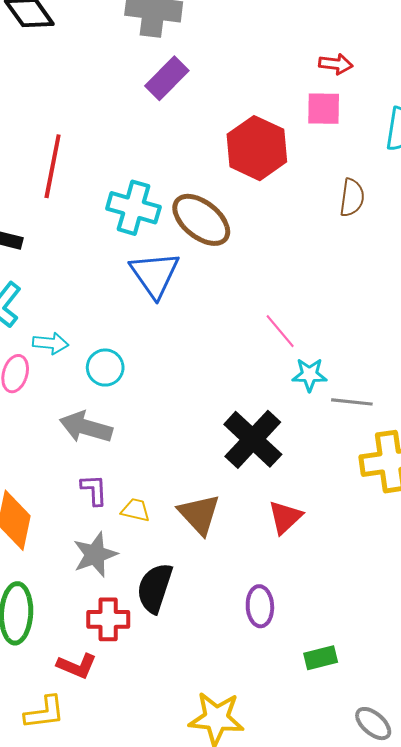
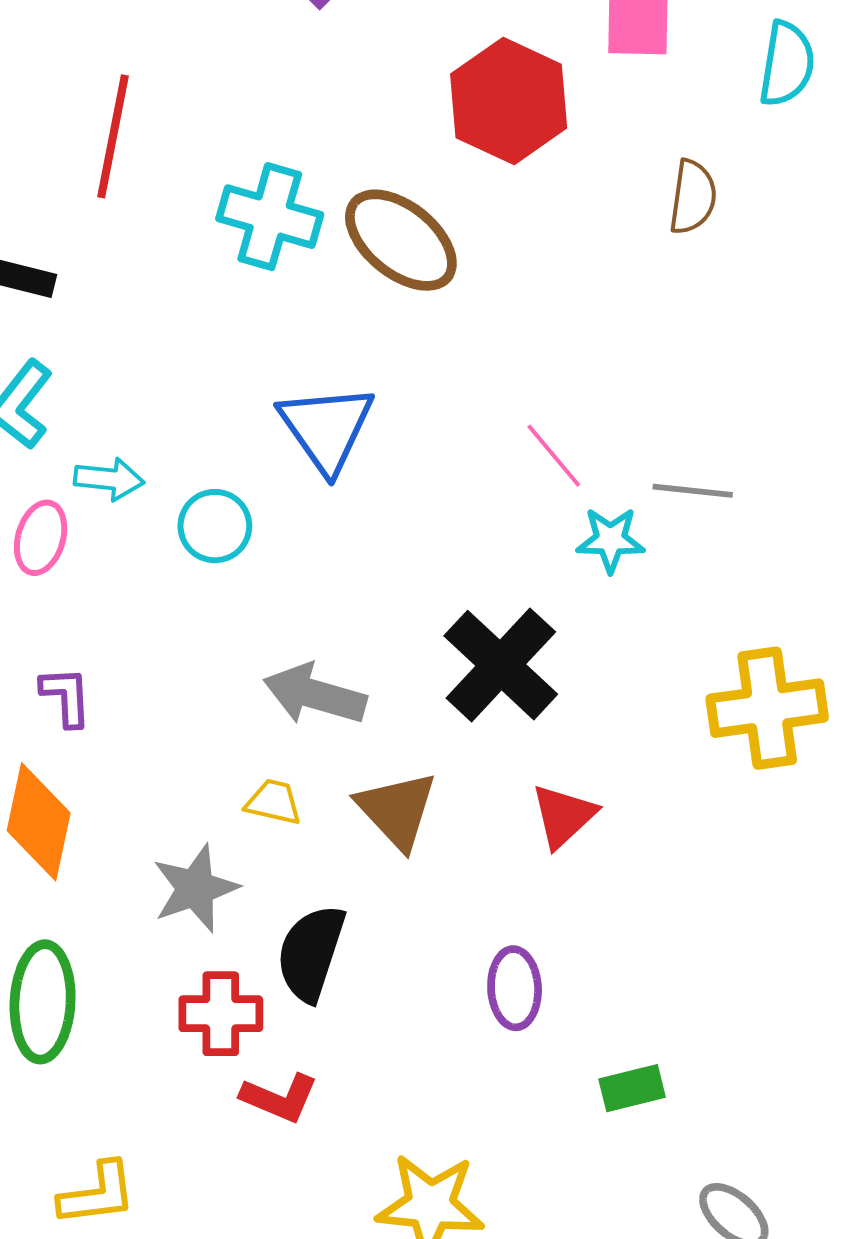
blue triangle: (155, 274) -> (327, 428), moved
gray line: (352, 402) -> (693, 491), moved
gray arrow: (86, 427) -> (315, 694), moved
purple L-shape: (94, 490) -> (66, 696), moved
red L-shape: (77, 666) -> (280, 1098), moved

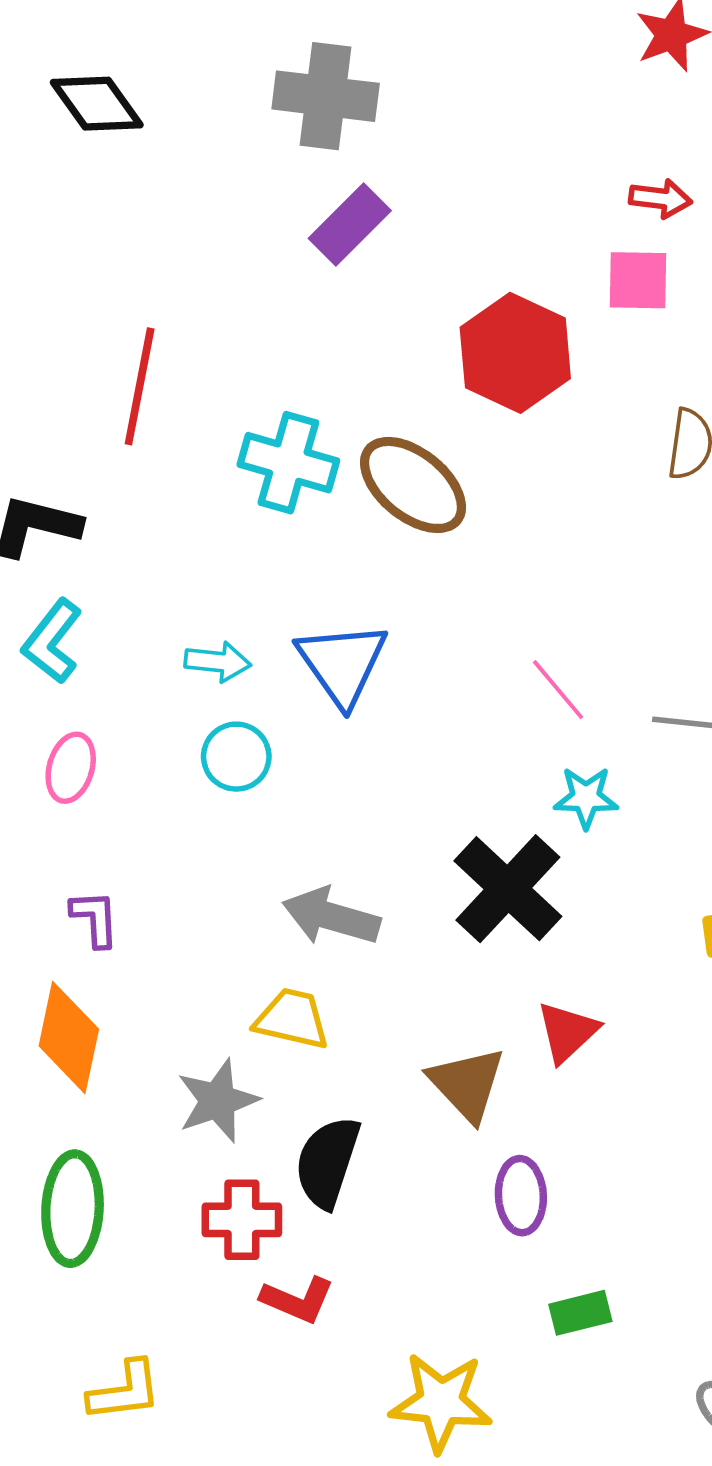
cyan arrow: (109, 479) -> (218, 662), moved
cyan star: (610, 540) -> (586, 797), moved
yellow trapezoid: (274, 802) -> (292, 1019), size x1.4
brown triangle: (397, 810) -> (467, 1084), moved
green rectangle: (632, 1088) -> (580, 1313), moved

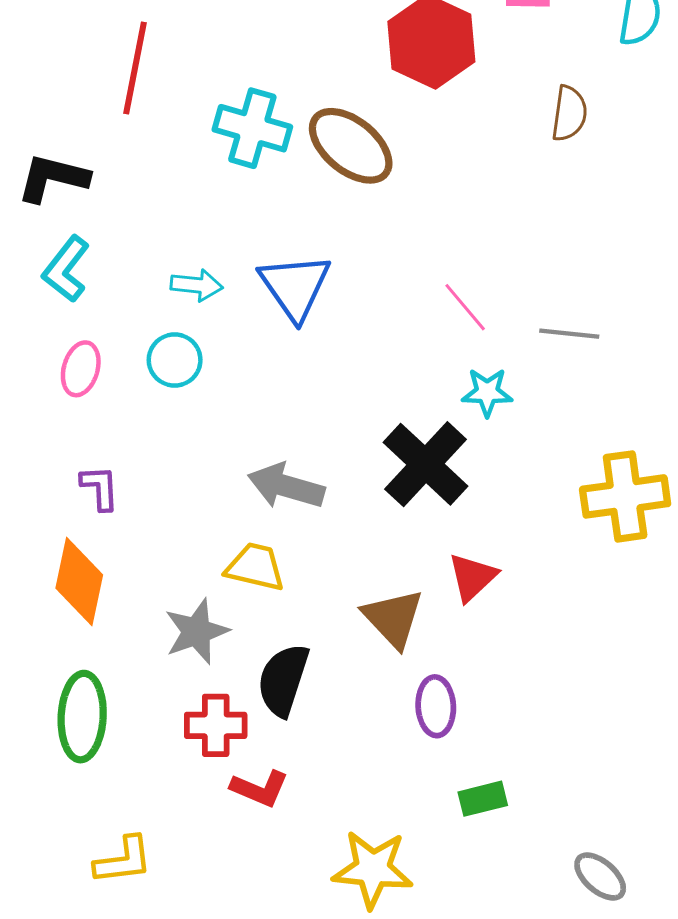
cyan circle: (236, 757) -> (175, 360), moved

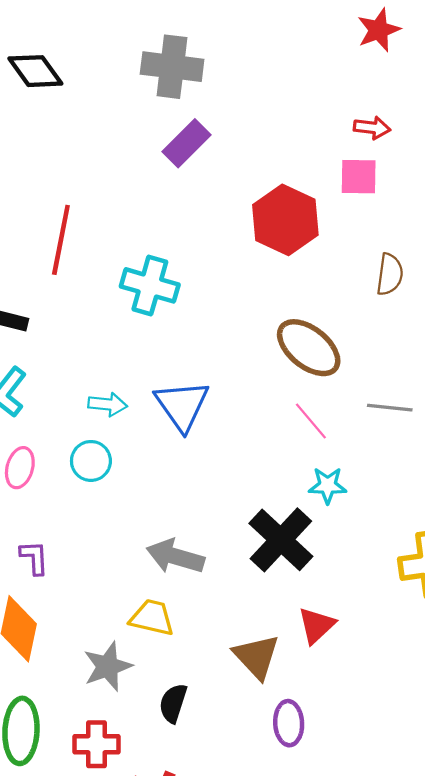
brown ellipse: (351, 146) -> (309, 348), moved
gray line: (569, 334) -> (390, 408), moved
black semicircle: (283, 680) -> (173, 703), size x0.7
red cross: (216, 725) -> (96, 744), moved

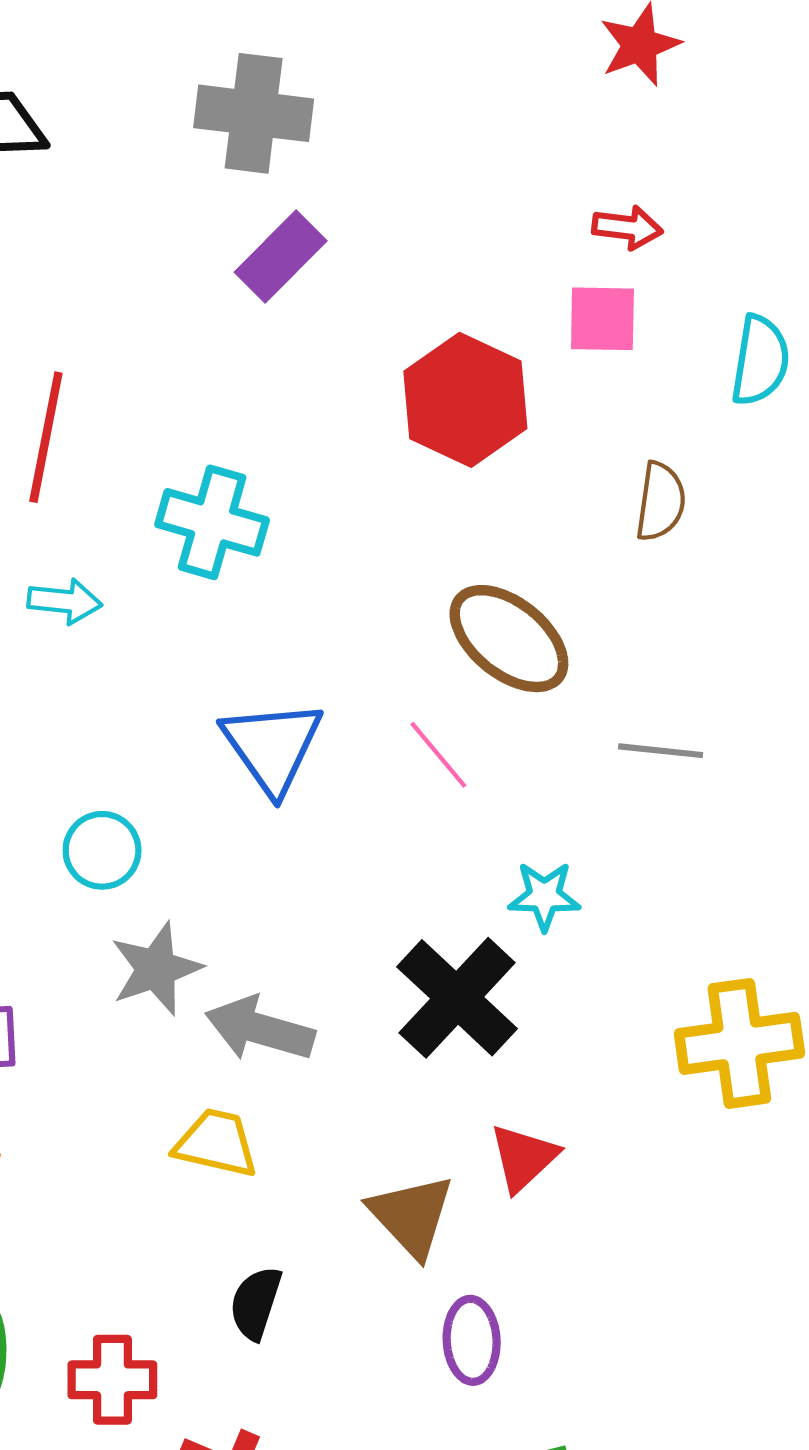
cyan arrow: (108, 404) -> (65, 601), moved
pink line: (311, 421) -> (438, 755), moved
gray star: (108, 666) -> (156, 969), moved

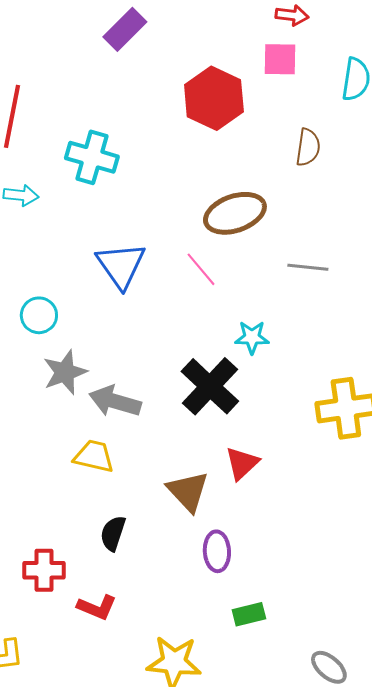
brown ellipse: (509, 639) -> (235, 213), turned -58

